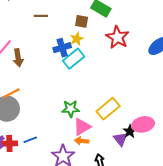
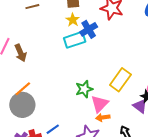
blue cross: (62, 48) -> (89, 29), moved
cyan rectangle: (74, 59) -> (75, 40), turned 35

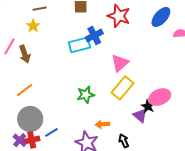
yellow star: (73, 20) -> (33, 26), moved
pink triangle: (100, 104) -> (120, 63), moved
gray circle: (22, 105) -> (30, 119), moved

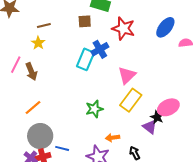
cyan rectangle: (80, 45) -> (86, 59), turned -50
blue line: (51, 132) -> (62, 148), turned 48

